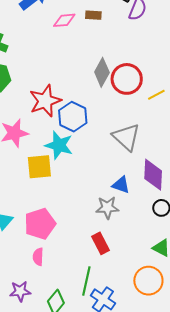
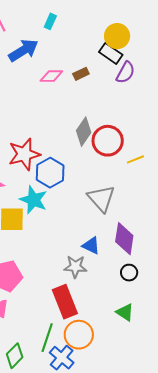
brown rectangle: (93, 15) -> (81, 74), turned -35
red rectangle: (100, 243) -> (65, 302), size x1.5
orange circle: (148, 281) -> (79, 335), moved

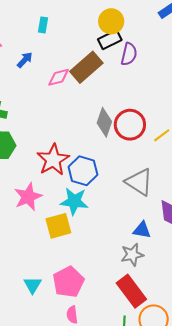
blue arrow: (23, 50) -> (25, 60), size x0.6
black rectangle: (111, 53) -> (110, 40), turned -45
brown rectangle: (81, 74) -> (86, 67), size x2.0

